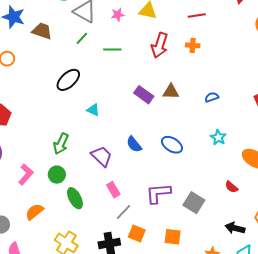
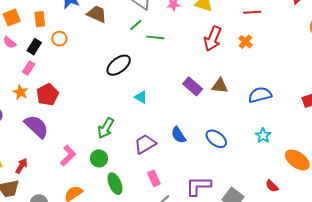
orange cross: (193, 45) -> (245, 42), turned 32
green line: (112, 49) -> (155, 37), moved
blue semicircle: (212, 97) -> (260, 95), size x1.6
purple trapezoid: (102, 156) -> (145, 144), turned -80

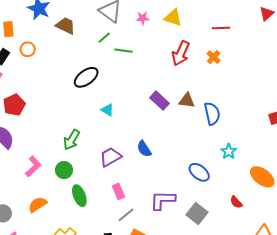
blue semicircle: (260, 95) -> (212, 114), moved, turned 90
blue ellipse: (216, 139) -> (199, 172), moved

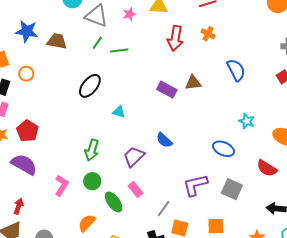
blue semicircle: (212, 114) -> (236, 70), moved
pink rectangle: (118, 191) -> (135, 190), moved
red semicircle: (236, 202) -> (267, 168), size x1.5
orange semicircle: (38, 204) -> (87, 223), moved

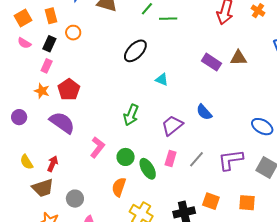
green circle: (92, 181) -> (126, 157), moved
pink rectangle: (135, 190) -> (171, 159), turned 49
gray line: (164, 209) -> (197, 159), moved
orange semicircle: (87, 223) -> (119, 187), turned -30

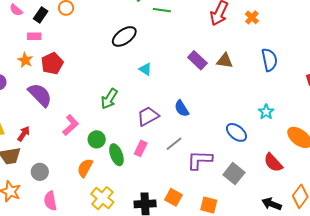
pink rectangle: (47, 66) -> (34, 36), turned 56
gray line: (197, 159) -> (174, 144), moved

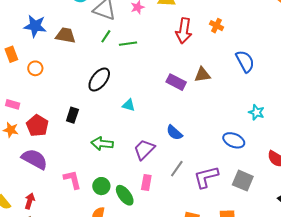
black rectangle: (41, 15) -> (72, 115), moved
pink rectangle: (34, 36) -> (13, 104), turned 32
green arrow: (109, 99) -> (102, 144), turned 80
pink L-shape: (71, 125) -> (72, 180), turned -45

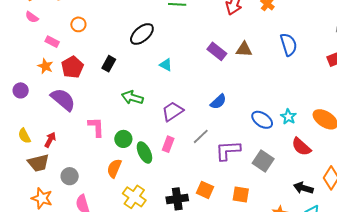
orange circle: (35, 68) -> (78, 24), moved
cyan star: (256, 112) -> (288, 117), moved
blue semicircle: (174, 133) -> (218, 102), moved, turned -96

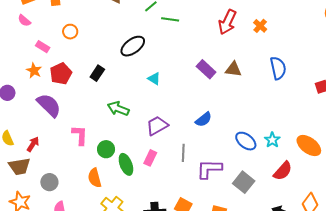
gray line: (201, 136) -> (183, 153), turned -48
red semicircle: (301, 147) -> (283, 171), turned -95
orange semicircle: (114, 168) -> (95, 178), turned -42

